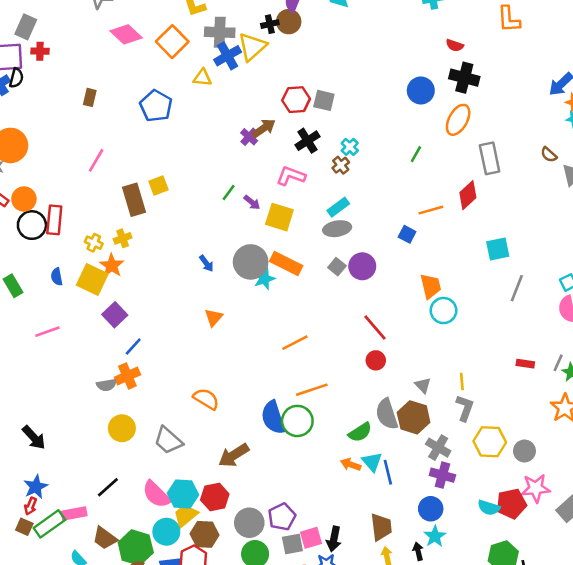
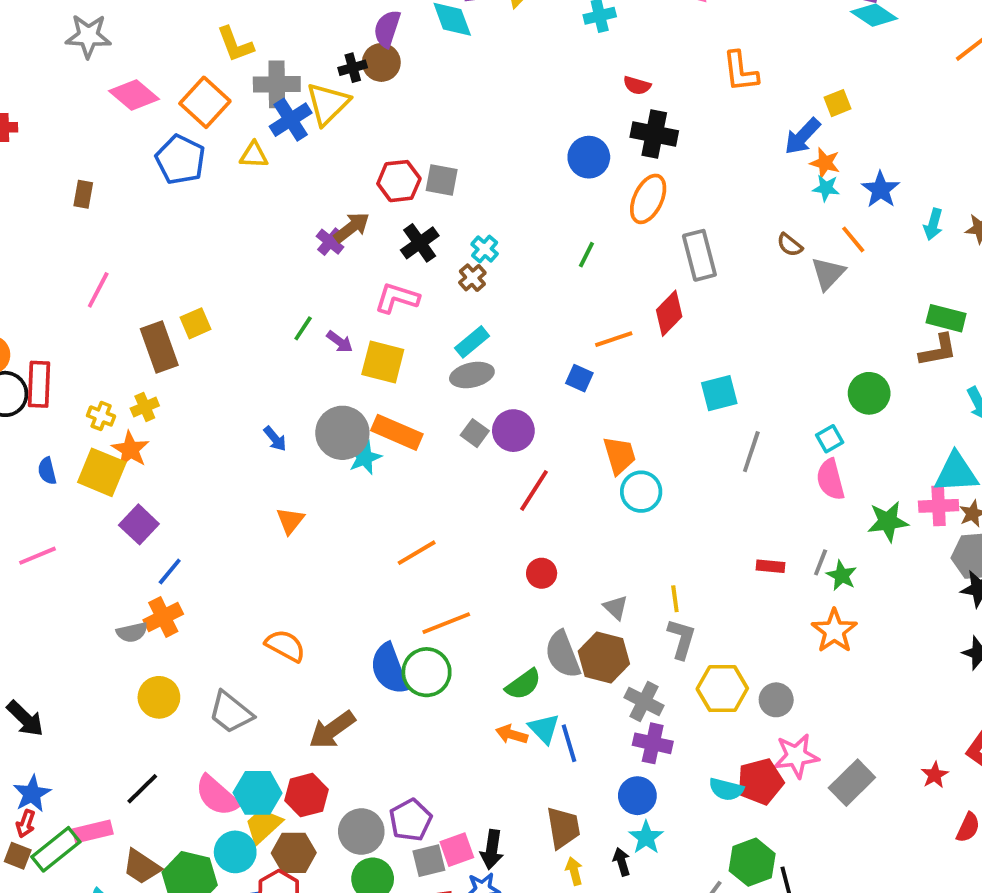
orange L-shape: (509, 19) -> (740, 71), moved
blue pentagon: (156, 106) -> (180, 160), moved
red line: (375, 328) -> (534, 490), moved, turned 76

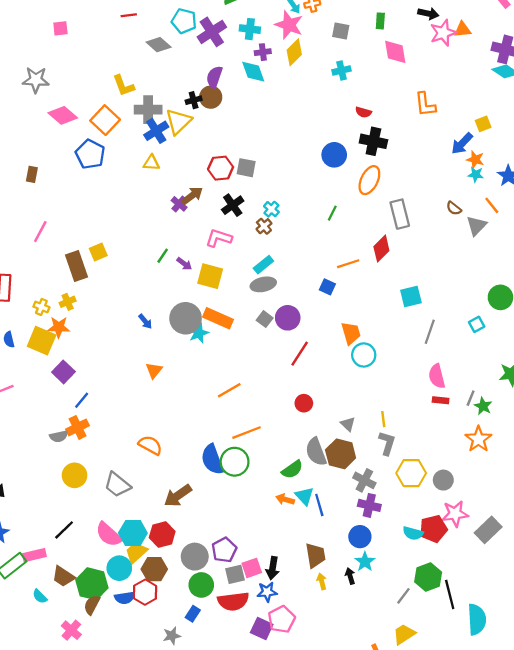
yellow triangle: (254, 155) -> (151, 163), moved
orange star: (130, 450) -> (59, 327), turned -30
pink semicircle: (830, 479) -> (437, 376), moved

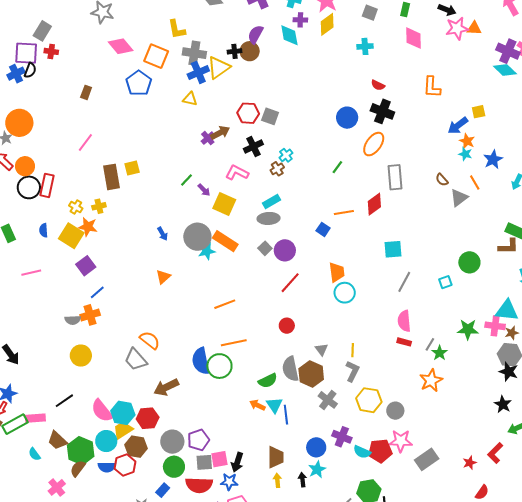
orange square: (105, 120) -> (156, 56), turned -30
gray trapezoid: (117, 485) -> (136, 359), moved
purple cross: (369, 505) -> (342, 437), moved

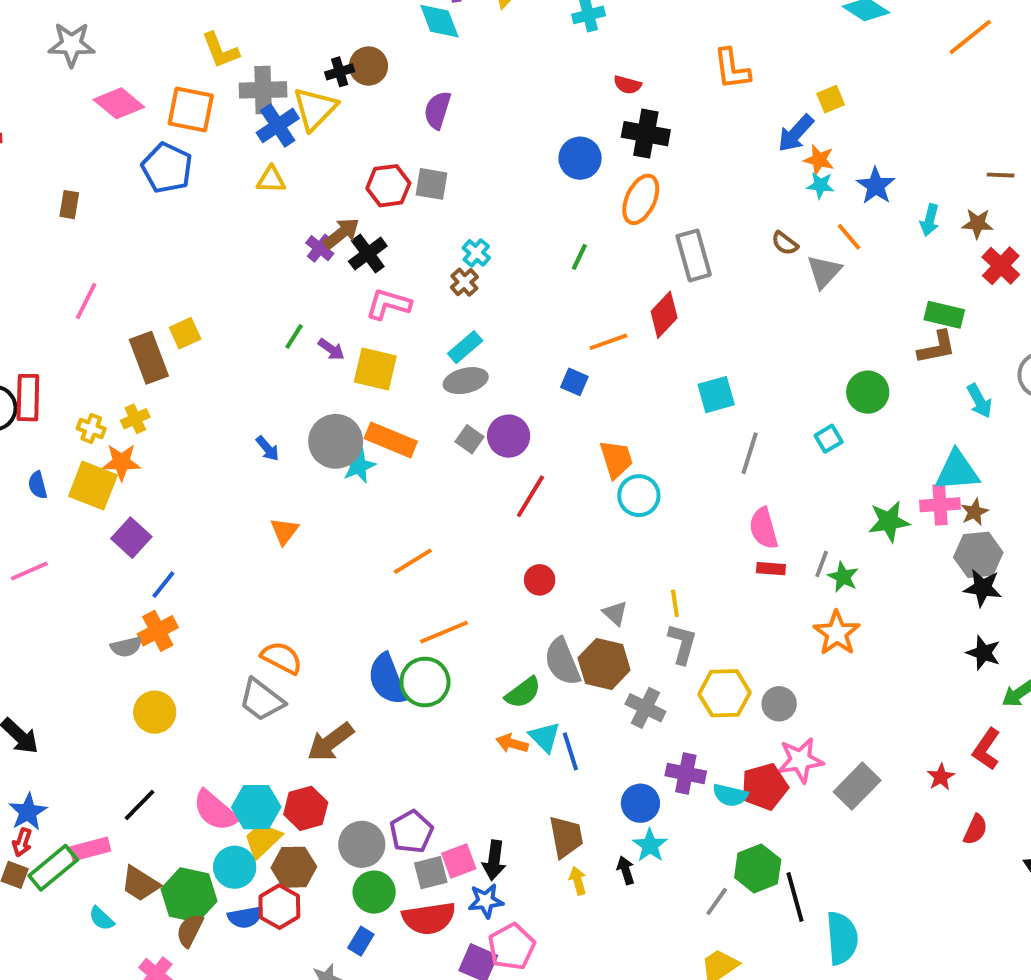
purple semicircle: (255, 34) -> (437, 110), moved
black cross: (253, 147) -> (368, 254), moved

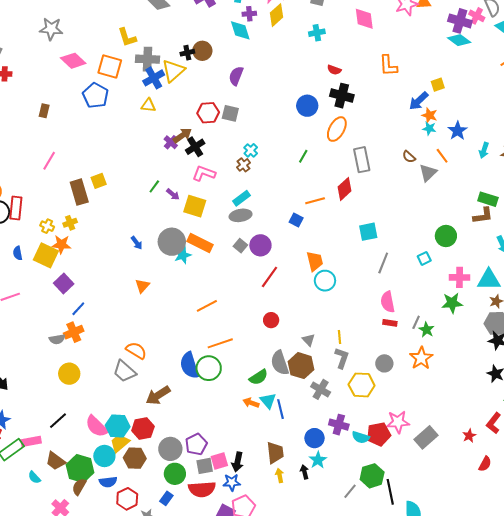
pink cross: (940, 505) -> (460, 277), moved
gray circle: (779, 704) -> (384, 363), moved
red hexagon: (279, 907) -> (127, 499), moved

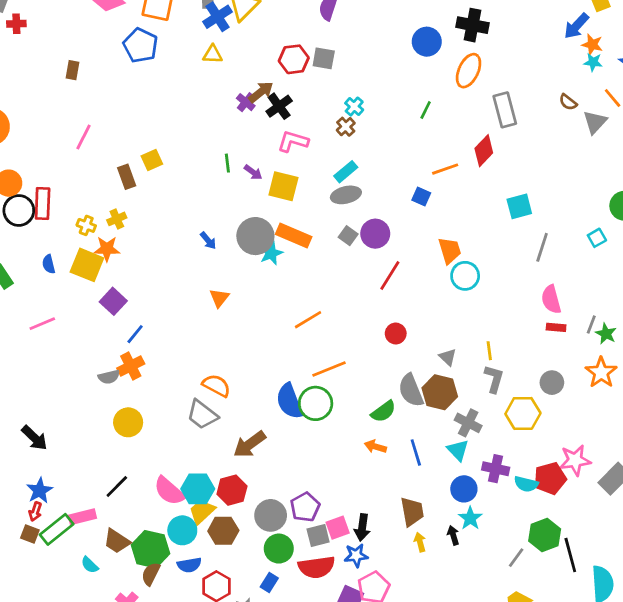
green line: (154, 186) -> (227, 163), turned -40
brown rectangle: (79, 192) -> (127, 177), size x0.7
cyan triangle: (268, 401) -> (458, 450), moved

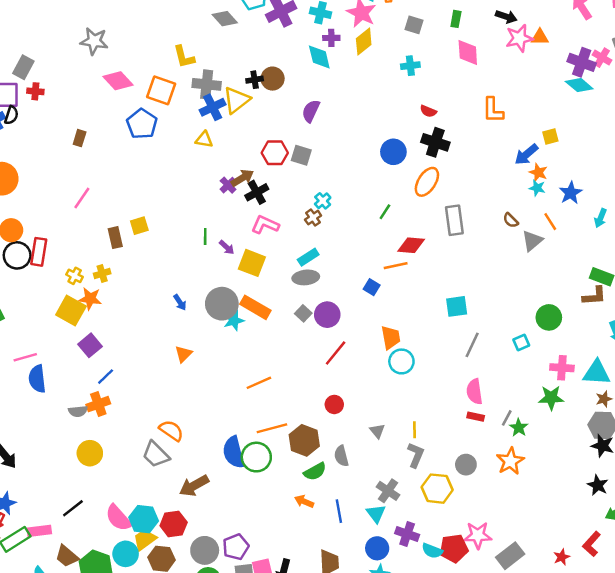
red diamond: (484, 151) -> (411, 245), moved, turned 44
blue semicircle: (49, 264) -> (37, 379), moved, size x1.6
gray semicircle: (411, 390) -> (341, 456), size x0.7
brown hexagon: (440, 392) -> (304, 440), moved

